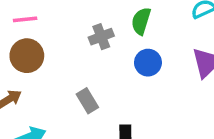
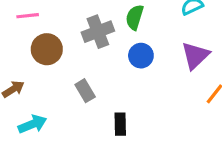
gray cross: (101, 37) -> (98, 32), size x1.4
brown circle: (27, 56) -> (47, 49), moved

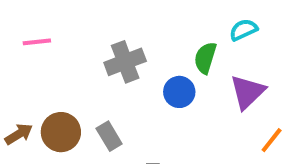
green semicircle: (135, 17) -> (205, 58), moved
brown circle: (47, 49) -> (61, 132), moved

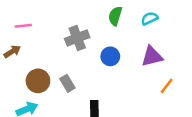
green semicircle: (205, 58) -> (115, 16), moved
purple triangle: (247, 92) -> (152, 56), turned 30
brown arrow: (19, 134) -> (12, 51), moved

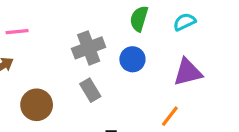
blue circle: (110, 56) -> (132, 59), moved
gray rectangle: (67, 83) -> (90, 90), moved
orange line: (167, 86) -> (170, 116), moved

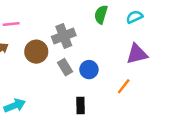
blue circle: (132, 59) -> (89, 70), moved
brown circle: (37, 105) -> (36, 52), moved

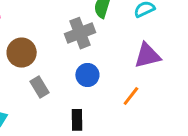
gray cross: (64, 36) -> (80, 33), moved
gray rectangle: (65, 67) -> (40, 87), moved

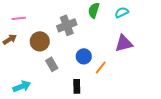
gray cross: (80, 33) -> (67, 25), moved
orange line: (131, 96) -> (101, 67), moved

